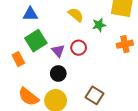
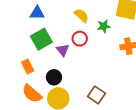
red circle: (79, 48) -> (80, 39), moved
orange rectangle: (18, 59) -> (28, 67), moved
black circle: (58, 73) -> (54, 77), moved

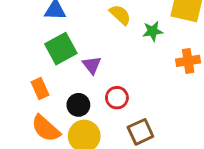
red circle: (80, 39) -> (117, 98), moved
brown square: (97, 95) -> (140, 132), turned 30

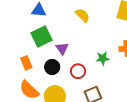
green star: (153, 31) -> (103, 58), moved
black circle: (78, 105) -> (52, 67), moved

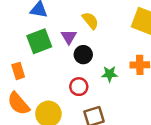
purple triangle: (62, 48) -> (69, 37), moved
black circle: (52, 67) -> (83, 55), moved

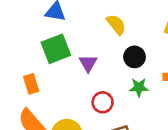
purple triangle: (69, 37) -> (88, 63), moved
black circle: (83, 55) -> (135, 57), moved

